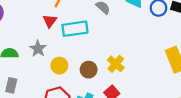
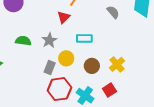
cyan rectangle: (75, 29) -> (84, 38), moved, size x0.7
gray rectangle: (11, 85) -> (50, 67), moved

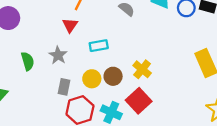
green semicircle: (23, 41) -> (28, 61), turned 77
yellow circle: (66, 58) -> (92, 79), moved
red square: (109, 90) -> (139, 101), size x1.5

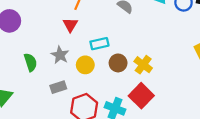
brown circle: (113, 76) -> (118, 63), moved
yellow circle: (92, 79) -> (85, 65), moved
gray rectangle: (64, 87) -> (58, 87), moved, turned 63

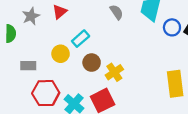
cyan rectangle: (99, 44) -> (81, 39), turned -48
gray star: (60, 55) -> (31, 16), moved

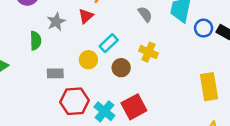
yellow cross: (114, 72) -> (149, 52), moved, turned -30

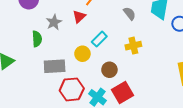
yellow cross: (149, 52) -> (133, 46), turned -35
brown circle: (121, 68) -> (109, 70), moved
gray rectangle: (55, 73) -> (55, 66), size x1.5

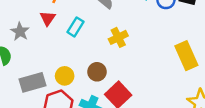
cyan rectangle: (99, 39) -> (75, 27), moved
yellow circle: (82, 54) -> (65, 76), moved

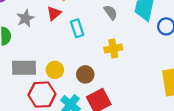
cyan rectangle: (75, 27) -> (77, 28), turned -66

